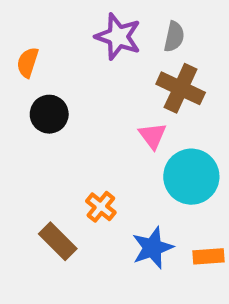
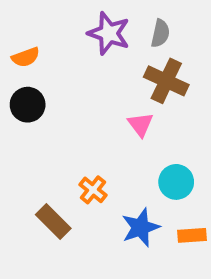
orange semicircle: (28, 62) -> (26, 57), turned -128
black circle: (49, 114) -> (28, 105), moved
cyan circle: (191, 177) -> (176, 182), moved, size x0.7

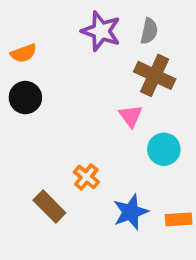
cyan circle: (176, 182) -> (164, 149), moved

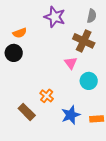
gray semicircle: (149, 31) -> (92, 16), moved
orange semicircle: (24, 53) -> (20, 33), moved

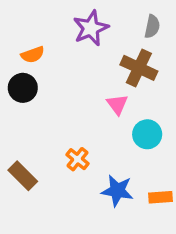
purple star: (55, 17) -> (91, 28), turned 30
brown rectangle: (27, 112) -> (23, 176), moved
blue star: (71, 115) -> (117, 191), turned 30

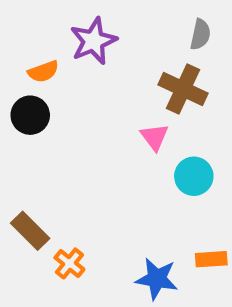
purple star: (91, 28) -> (93, 41), moved
orange cross: (78, 159) -> (69, 263), moved
blue star: (117, 191) -> (157, 279), moved

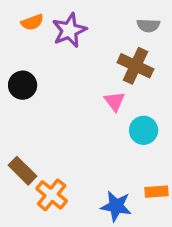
gray semicircle: (200, 34) -> (148, 25), turned 80
orange semicircle: (43, 72) -> (32, 22), moved
orange cross: (69, 263) -> (52, 195), size x1.4

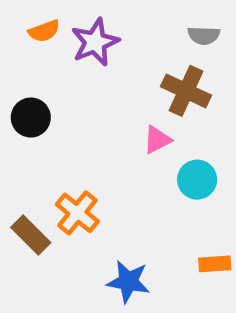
pink triangle: (115, 101) -> (157, 140), turned 40
orange cross: (52, 195) -> (77, 213), moved
blue star: (116, 206) -> (128, 282), moved

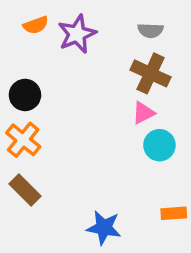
gray semicircle: (204, 35) -> (150, 30), moved
pink triangle: (157, 140) -> (143, 113), moved
orange cross: (77, 213) -> (23, 140), moved

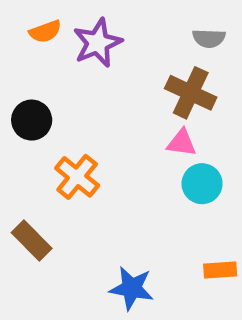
gray semicircle: (150, 30) -> (209, 38), moved
pink triangle: (143, 113) -> (182, 143), turned 35
orange cross: (23, 140) -> (77, 177), moved

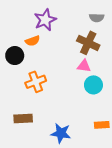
orange semicircle: (45, 31) -> (33, 41), moved
orange cross: (77, 177) -> (36, 82), turned 30
brown rectangle: (32, 240) -> (23, 119), moved, turned -48

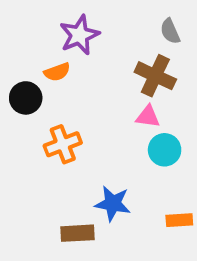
gray semicircle: (97, 18) -> (170, 31), turned 64
brown rectangle: (23, 119) -> (78, 233), moved
blue star: (61, 133) -> (113, 204), moved

